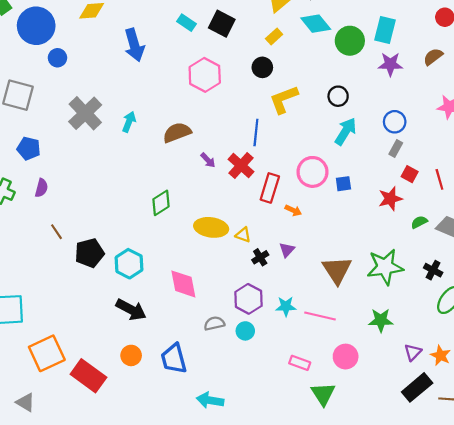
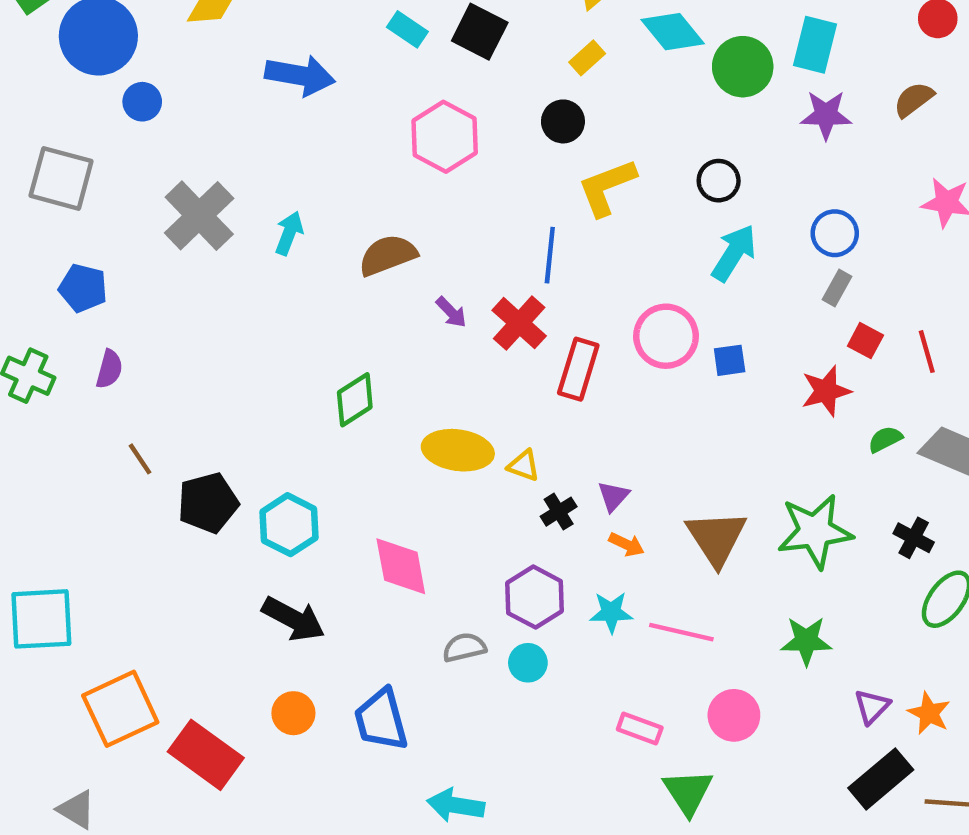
blue arrow: (134, 45) -> (300, 75), turned -64
orange arrow: (293, 210) -> (627, 544), moved

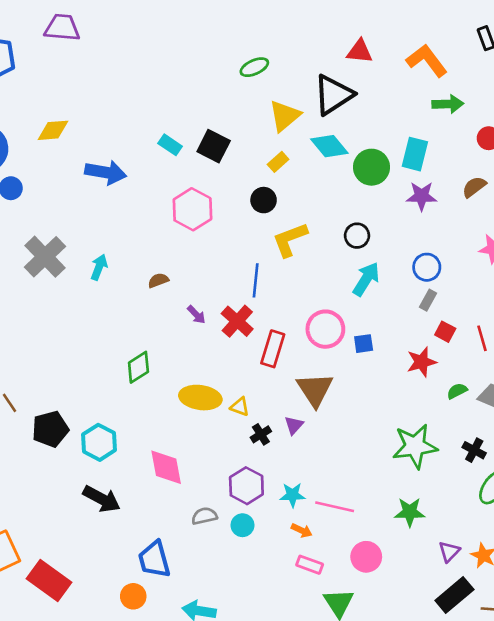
brown semicircle: (388, 255) -> (158, 280), size x0.6
brown triangle: (716, 538) -> (315, 390), moved
orange arrow: (627, 544) -> (302, 530), moved
orange circle: (293, 713) -> (133, 596), moved

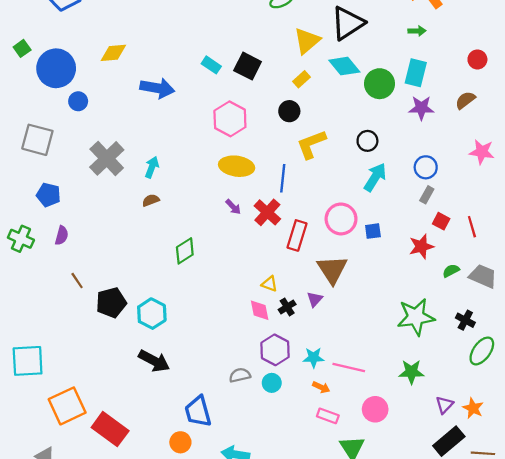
green arrow: (448, 104) -> (417, 31), moved, size x0.7
brown semicircle: (158, 280) -> (151, 200), moved
yellow ellipse: (200, 398) -> (237, 166), moved
pink diamond: (166, 467) -> (260, 310), moved, size x0.7

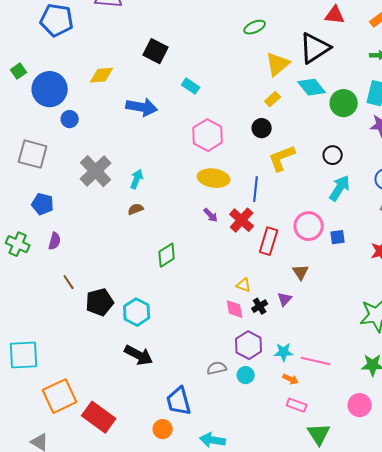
black square: (248, 66) -> (156, 51), moved
brown triangle: (332, 270) -> (301, 272), size x0.6
pink circle: (375, 409) -> (360, 405), moved

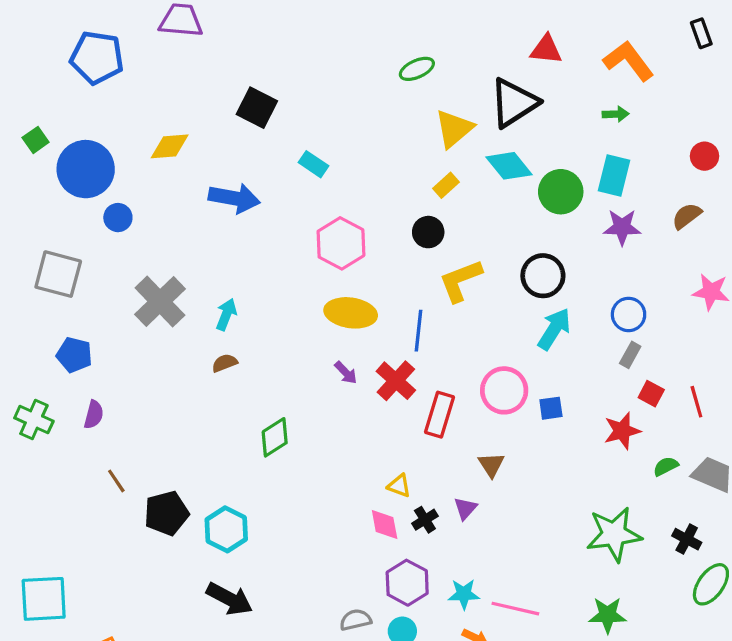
black circle: (333, 155) -> (543, 276), size x1.4

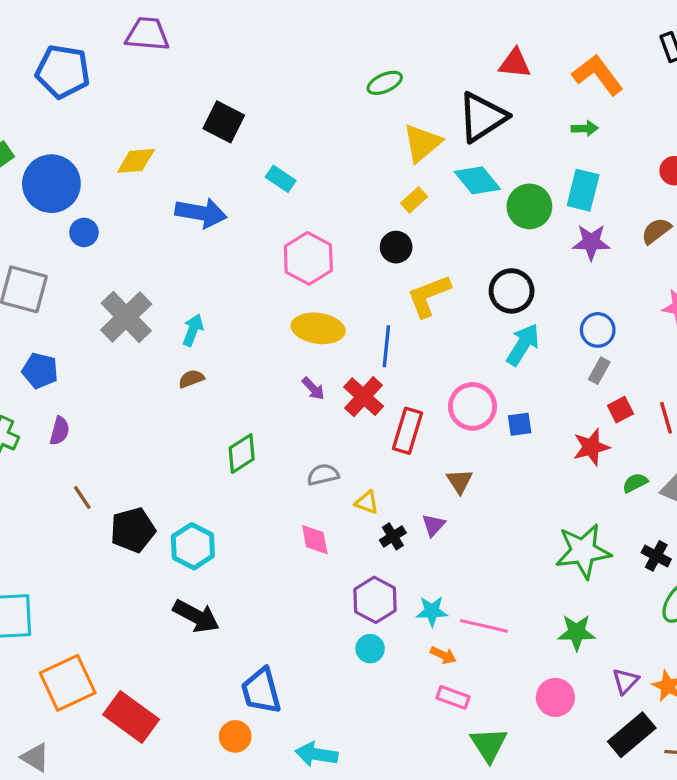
red square: (651, 394) -> (620, 410), turned 35
pink diamond: (385, 525) -> (315, 540), moved
gray semicircle: (355, 620) -> (323, 475), moved

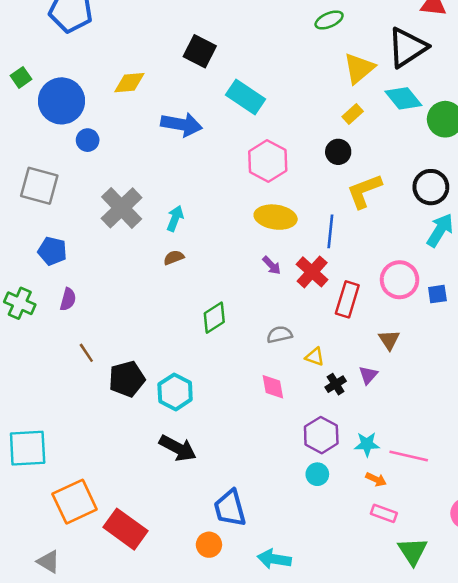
cyan rectangle: (281, 179) -> (246, 97), size x1.6

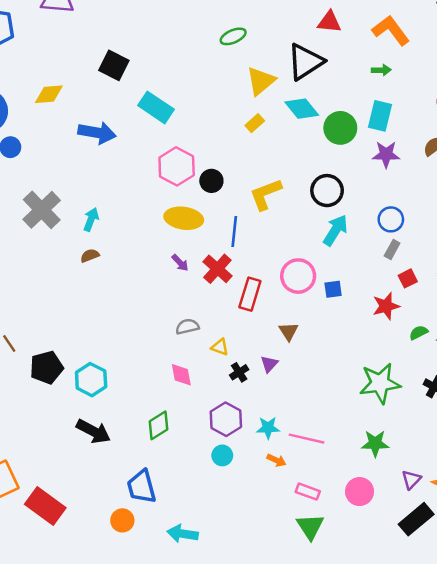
black circle: (338, 152) -> (211, 181), moved
green diamond: (214, 318) -> (158, 425), moved
pink rectangle: (384, 513) -> (308, 492), moved

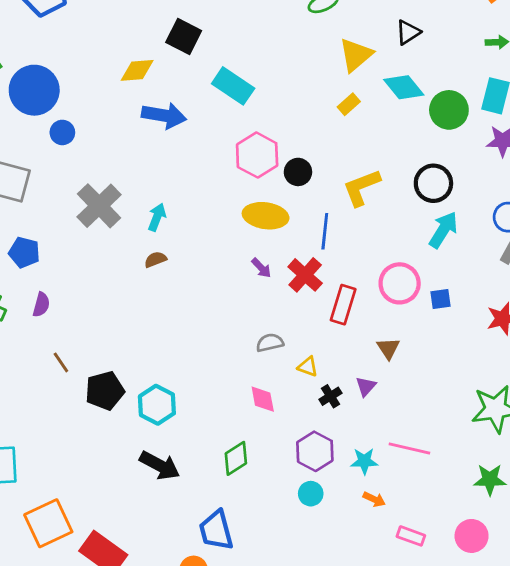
black triangle: (305, 62) -> (408, 32), size x0.6
yellow diamond: (49, 94) -> (137, 70), moved
pink line: (307, 439) -> (409, 448), moved

